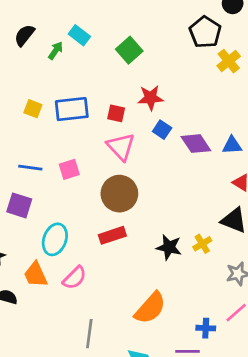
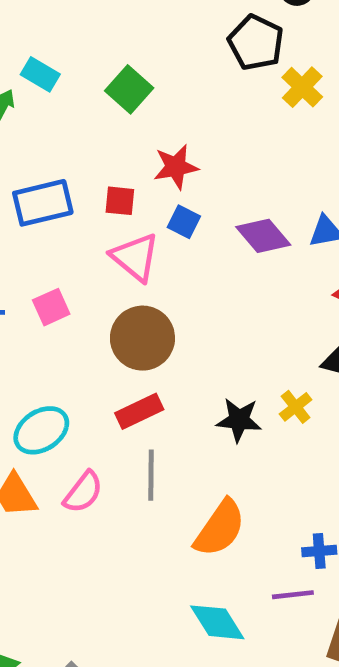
blue square: (162, 130) -> (184, 222), moved
cyan ellipse: (55, 239) -> (41, 430), turned 44
gray line: (89, 334) -> (151, 475), moved

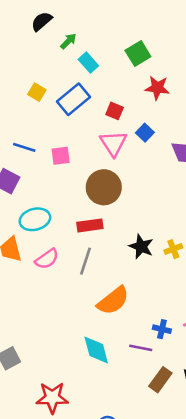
cyan rectangle: (40, 74) -> (88, 63), moved
red star: (176, 167) -> (157, 88), moved
blue rectangle: (43, 203) -> (73, 99), turned -44

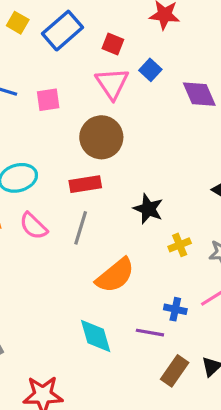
yellow cross: (173, 249) -> (180, 245), moved
pink semicircle: (47, 259) -> (33, 226), turned 80

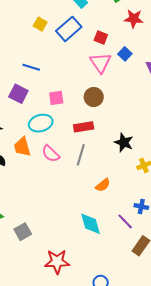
pink square: (48, 100) -> (56, 98), moved
brown circle: (101, 137) -> (94, 97), size x0.7
orange semicircle: (115, 275) -> (103, 185), size x0.6
purple line: (150, 333) -> (125, 221), turned 36

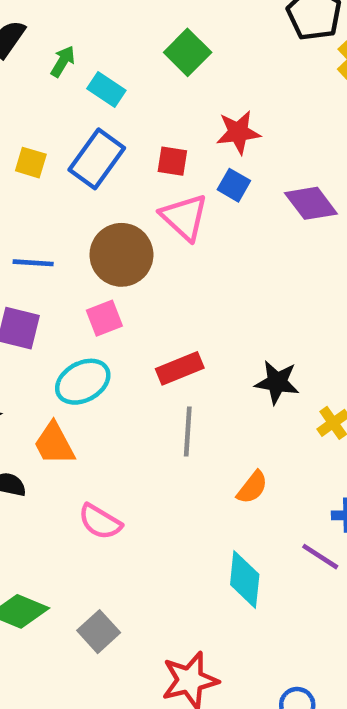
red star: (134, 19) -> (238, 132), moved
brown circle: (94, 97) -> (121, 255), moved, size x1.4
pink semicircle: (51, 154) -> (100, 522), moved
cyan diamond: (90, 224) -> (245, 579), turned 35

